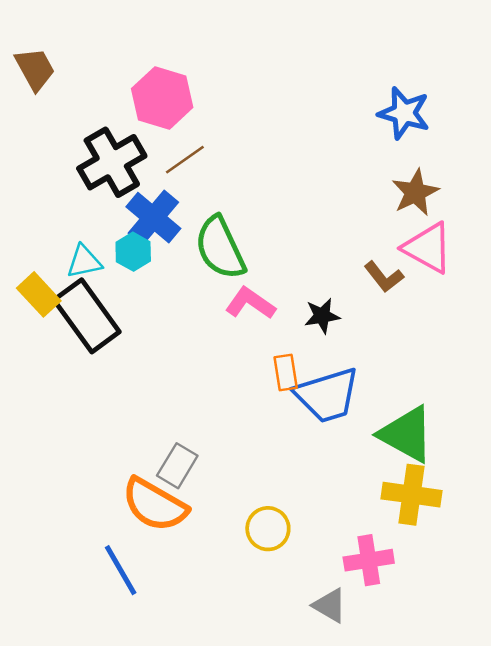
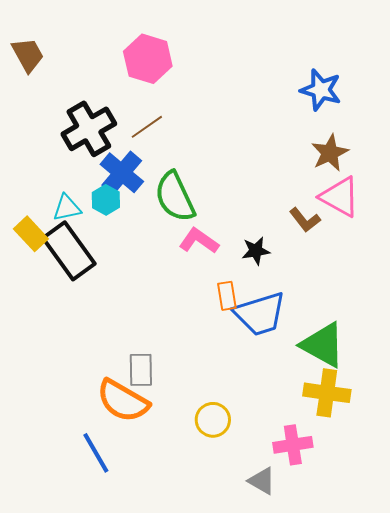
pink hexagon: (162, 98) -> (148, 59), moved
gray rectangle: (177, 466) -> (141, 370), turned -32

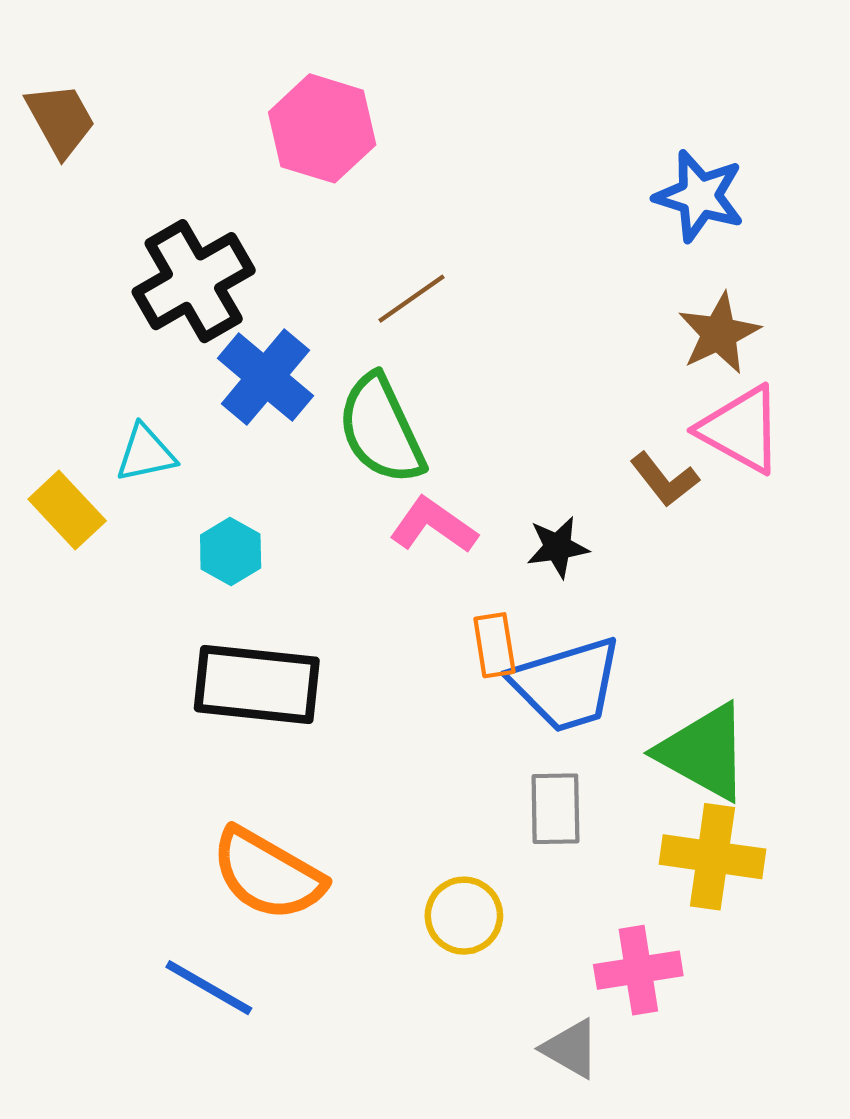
brown line: (147, 127) -> (412, 299), moved
cyan hexagon: (106, 200) -> (231, 551), moved
black rectangle: (69, 251) -> (257, 684), moved, turned -48
gray rectangle: (141, 370) -> (555, 809), moved
blue line: (96, 453) -> (209, 988), turned -30

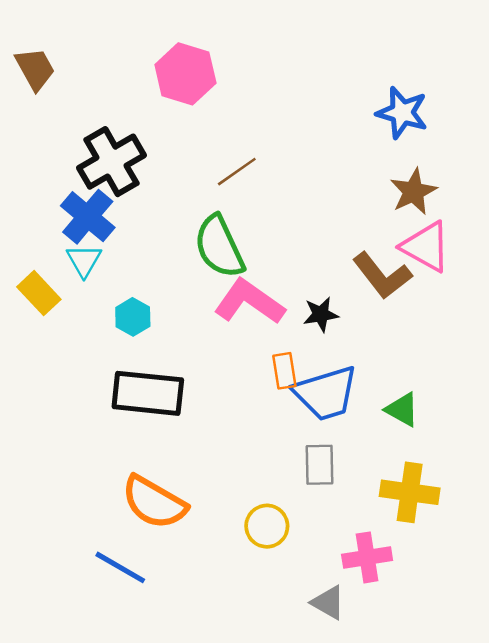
blue cross: (265, 377) -> (88, 217), moved
cyan triangle: (146, 453) -> (84, 261), turned -48
brown L-shape: (664, 480) -> (382, 276), size x1.5
pink L-shape: (433, 525) -> (249, 302), size x1.4
green triangle: (704, 752) -> (402, 410), moved, size x0.6

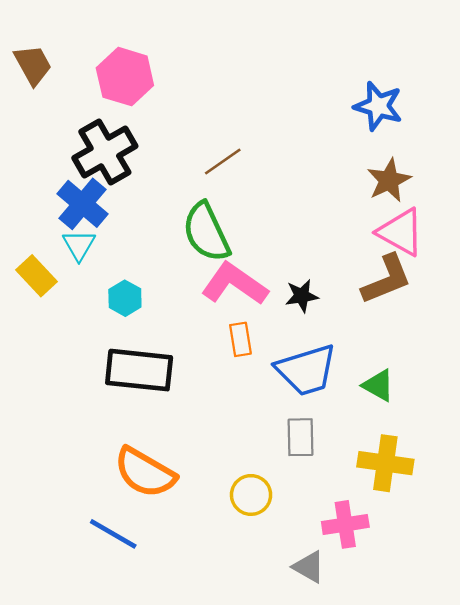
pink hexagon: (185, 74) -> (125, 77), moved
brown L-shape: (382, 276) -> (387, 279), moved, turned -74
orange rectangle: (284, 371) -> (240, 339), moved

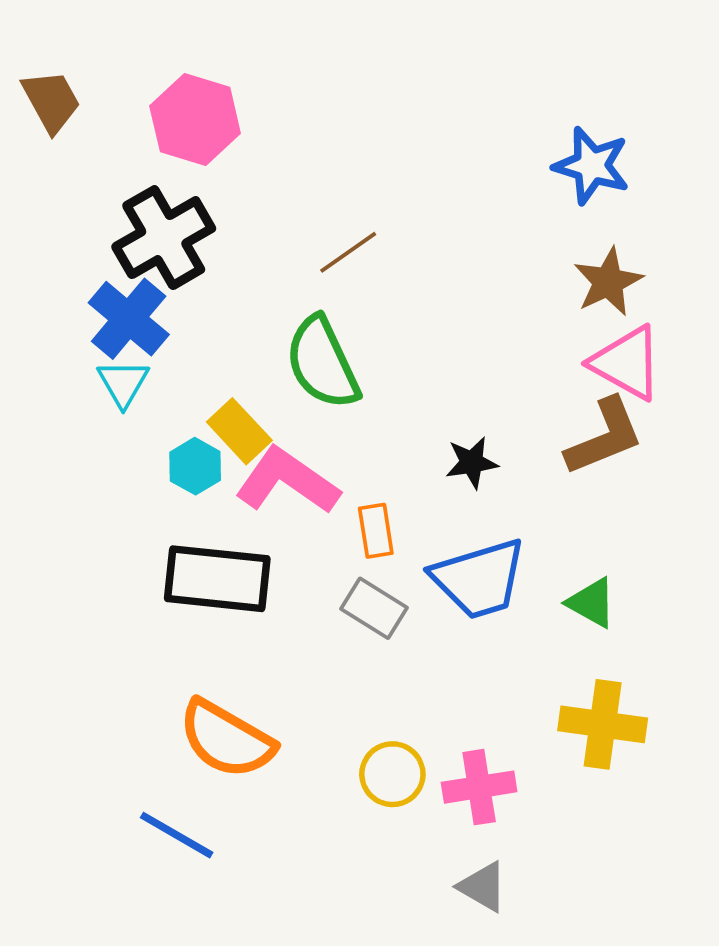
yellow rectangle: (37, 276) -> (239, 431), moved
pink L-shape: (235, 284) -> (287, 481), moved
gray rectangle: (301, 437) -> (374, 608), moved, turned -57
pink cross: (345, 524) -> (479, 787), moved

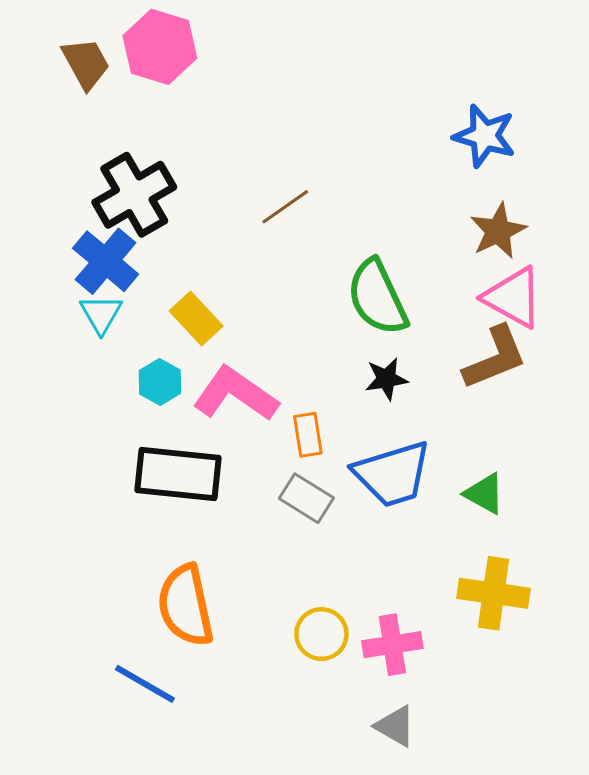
brown trapezoid: (51, 101) -> (86, 63), moved
pink hexagon: (195, 120) -> (160, 47), moved
green semicircle: (322, 363) -> (377, 297), moved
yellow rectangle: (239, 431) -> (196, 319), moved
orange semicircle: (226, 739) -> (186, 605), turned 48

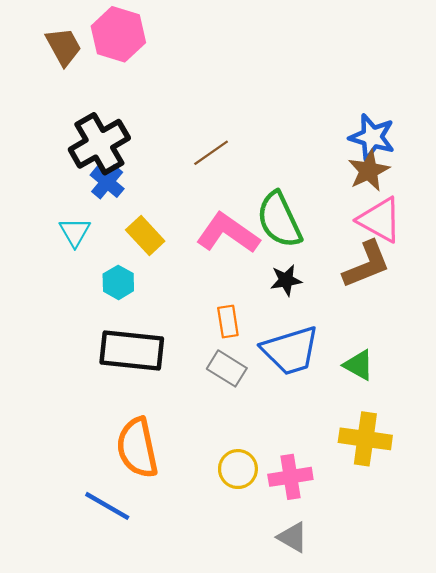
blue star: (484, 136) -> (372, 137), moved
blue cross: (106, 261) -> (107, 182), moved, size x0.7
pink L-shape: (235, 394) -> (228, 233), moved

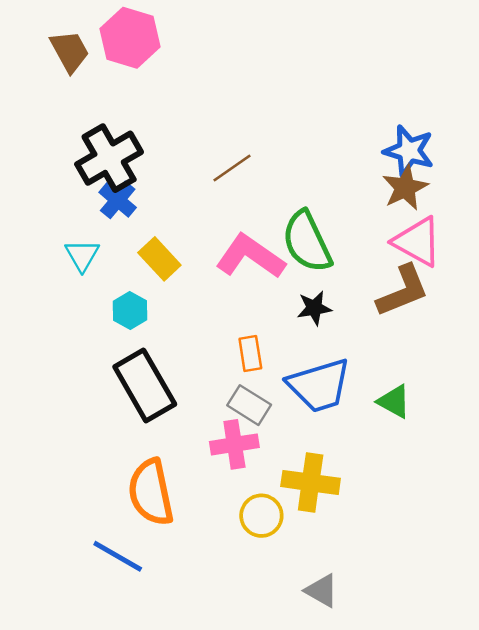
black rectangle: (132, 351) -> (145, 385), turned 54
yellow cross: (365, 439) -> (311, 482), moved
pink cross: (290, 477) -> (234, 444), moved

